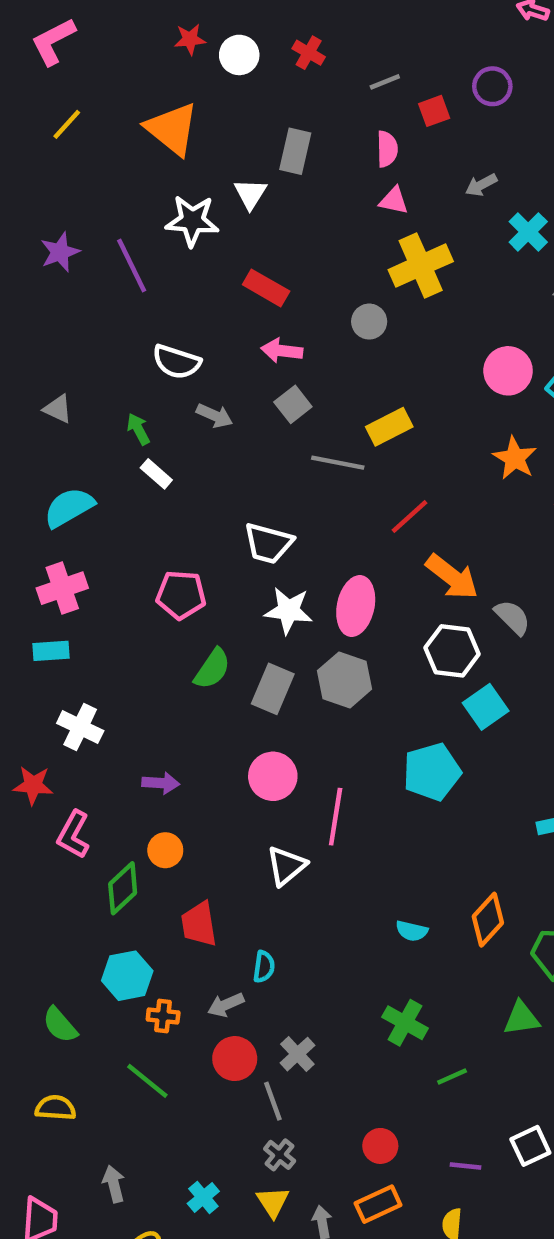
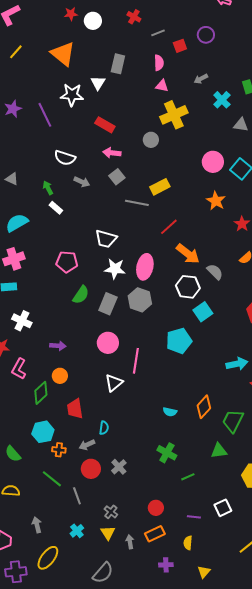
red cross: (309, 53) -> (134, 17), moved
gray line: (273, 1101) -> (77, 496), moved

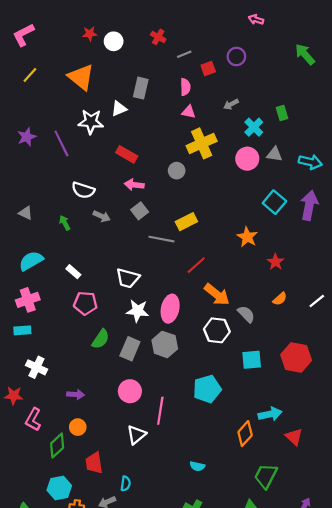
white triangle: (98, 83) -> (119, 109), turned 35
pink circle: (213, 162) -> (247, 159), moved
white rectangle: (56, 208) -> (73, 272), moved
cyan square: (203, 312) -> (252, 360), moved, turned 30
orange diamond: (204, 407) -> (245, 434), moved

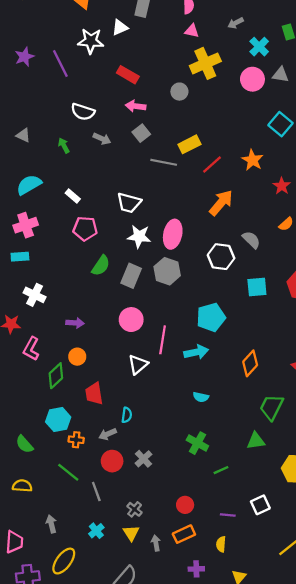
red line: (196, 265) -> (212, 165), moved
orange arrow: (217, 294) -> (221, 203), moved, turned -88
cyan arrow: (270, 414) -> (196, 352), moved

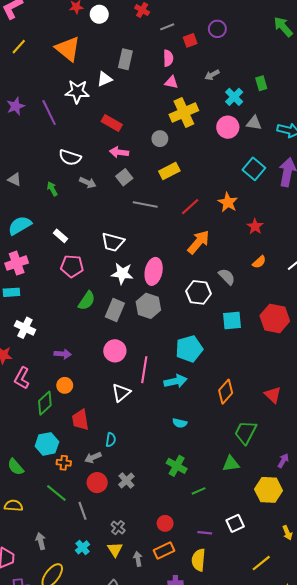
yellow rectangle: (190, 144) -> (169, 171), moved
yellow semicircle: (221, 544) -> (199, 560), size x1.5

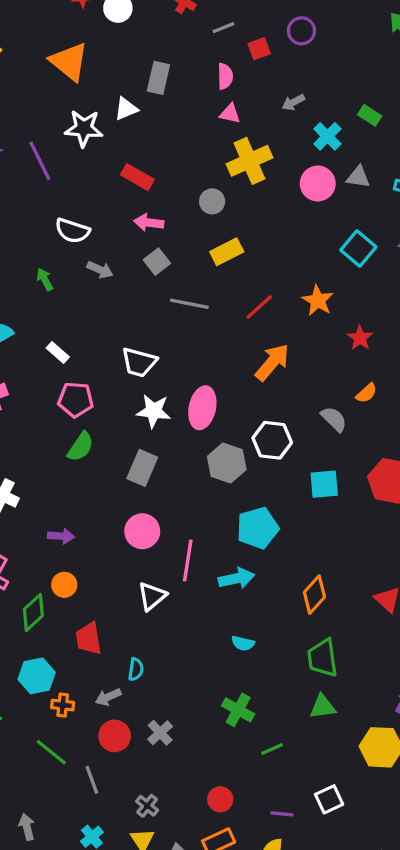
green rectangle: (261, 83) -> (370, 115), turned -40
gray semicircle: (227, 277) -> (334, 419), moved
green semicircle: (87, 301) -> (81, 447), moved
gray hexagon: (148, 306) -> (227, 463), moved
green trapezoid: (246, 432) -> (323, 658), moved, turned -35

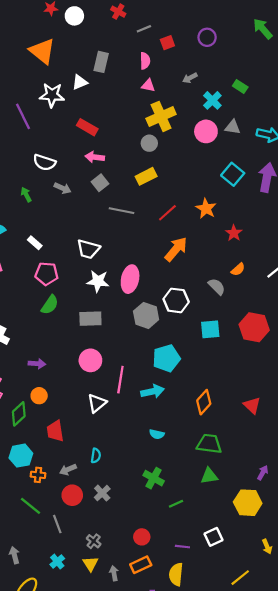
purple circle: (301, 31) -> (207, 37), moved
gray circle: (212, 201) -> (149, 143), moved
gray rectangle: (142, 468) -> (90, 319), turned 65
green trapezoid: (323, 658) -> (209, 444), turned 105
cyan semicircle: (136, 669) -> (96, 456), moved

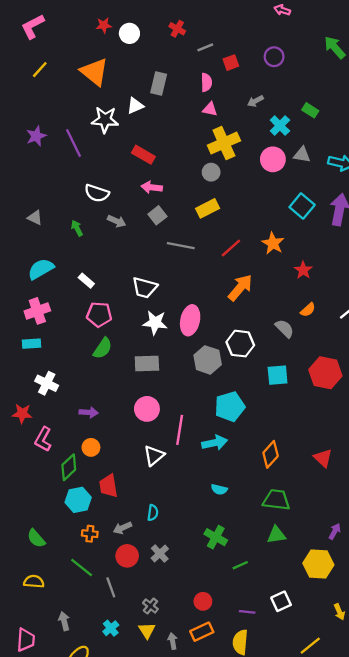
cyan hexagon: (21, 456) -> (78, 500), moved

